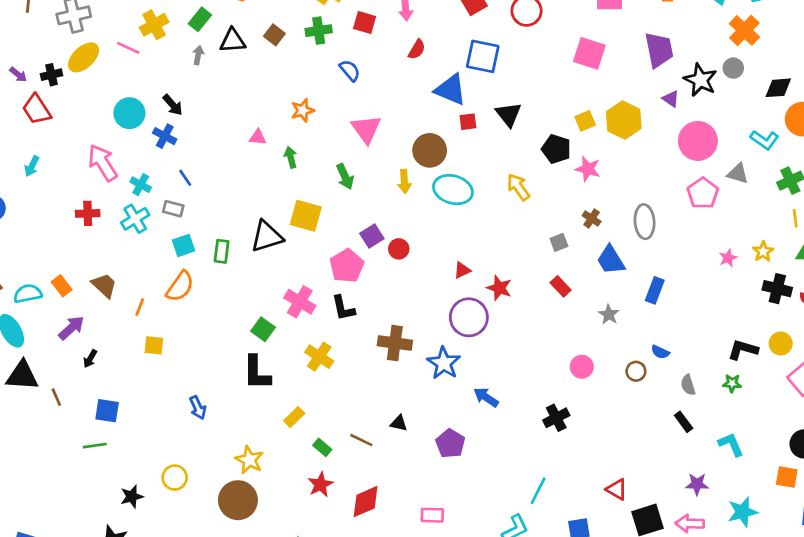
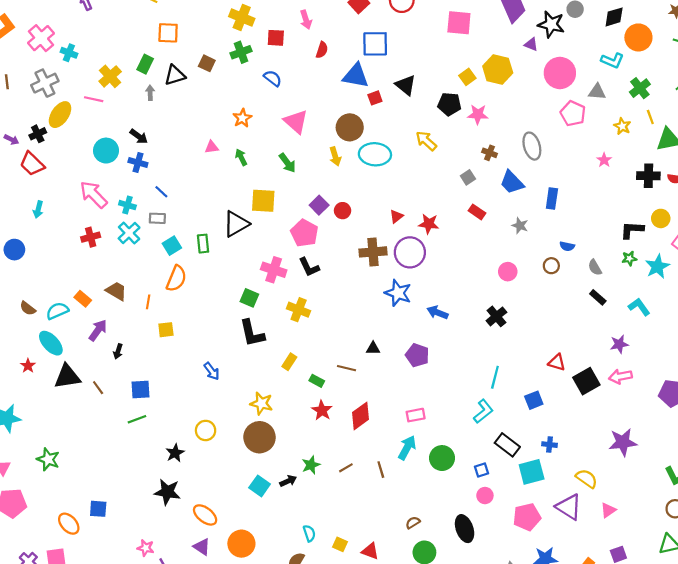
yellow star: (763, 252) -> (622, 126), moved
brown cross: (395, 343) -> (373, 252), moved
cyan star: (743, 512) -> (657, 267), moved

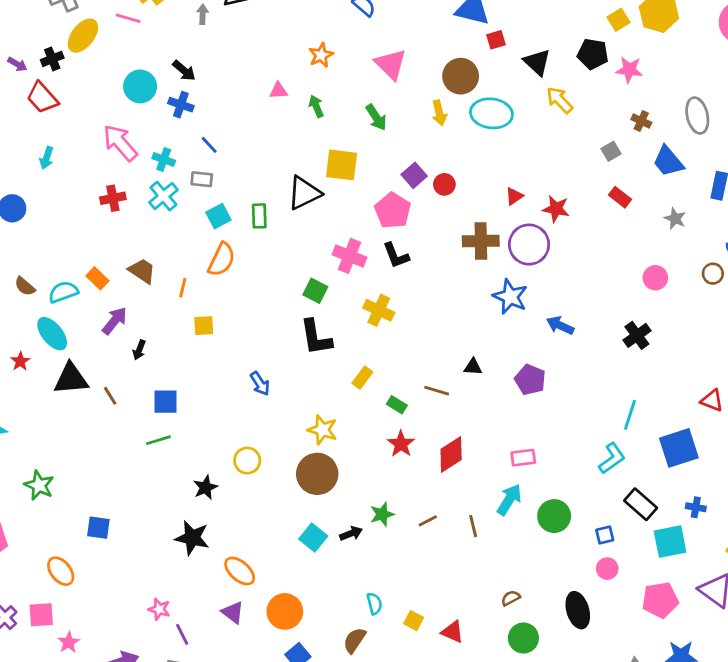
black triangle: (406, 85) -> (537, 62), moved
blue square: (534, 400) -> (679, 448), size x1.6
blue square: (98, 509) -> (98, 528), moved

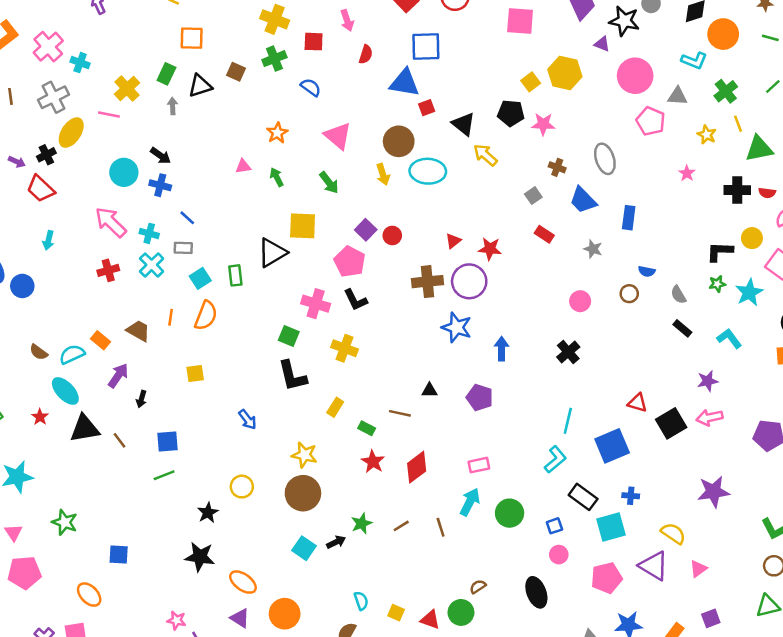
orange line: (183, 288) -> (171, 317), moved
blue arrow: (560, 325) -> (502, 349), turned 70
green circle: (523, 638) -> (461, 612), moved

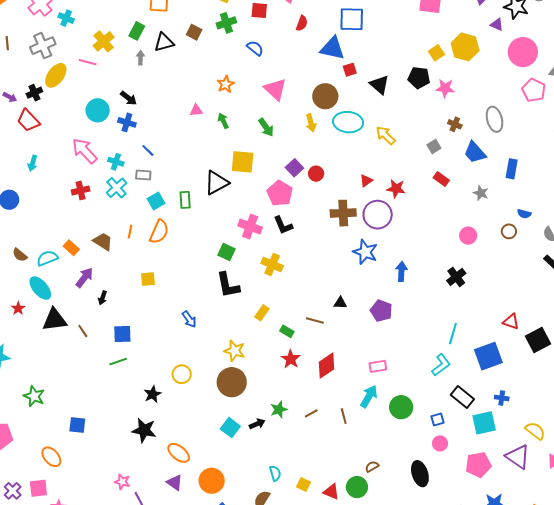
yellow arrow: (485, 155) -> (386, 135), moved

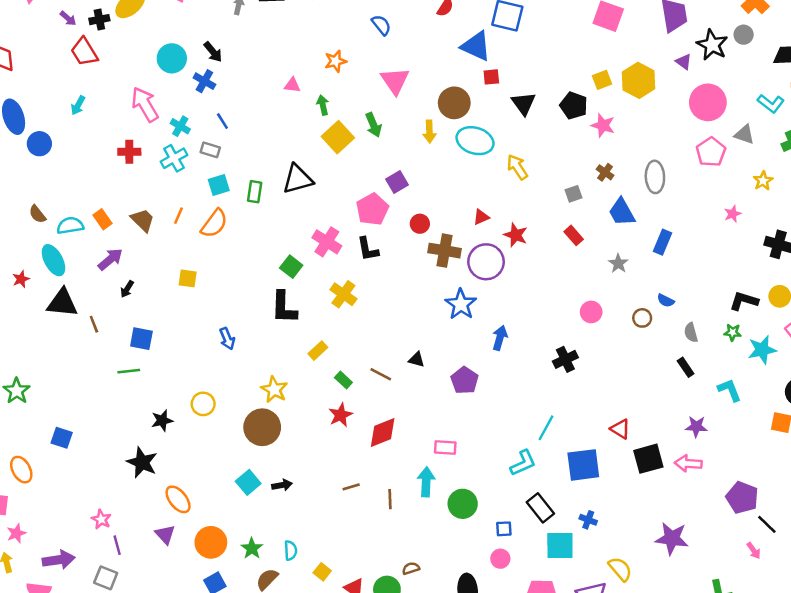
yellow square: (243, 162) -> (338, 137), moved, turned 30
red circle: (316, 174) -> (420, 224), moved
cyan arrow: (369, 396) -> (426, 482), turned -40
green star: (279, 410) -> (252, 548), moved, turned -30

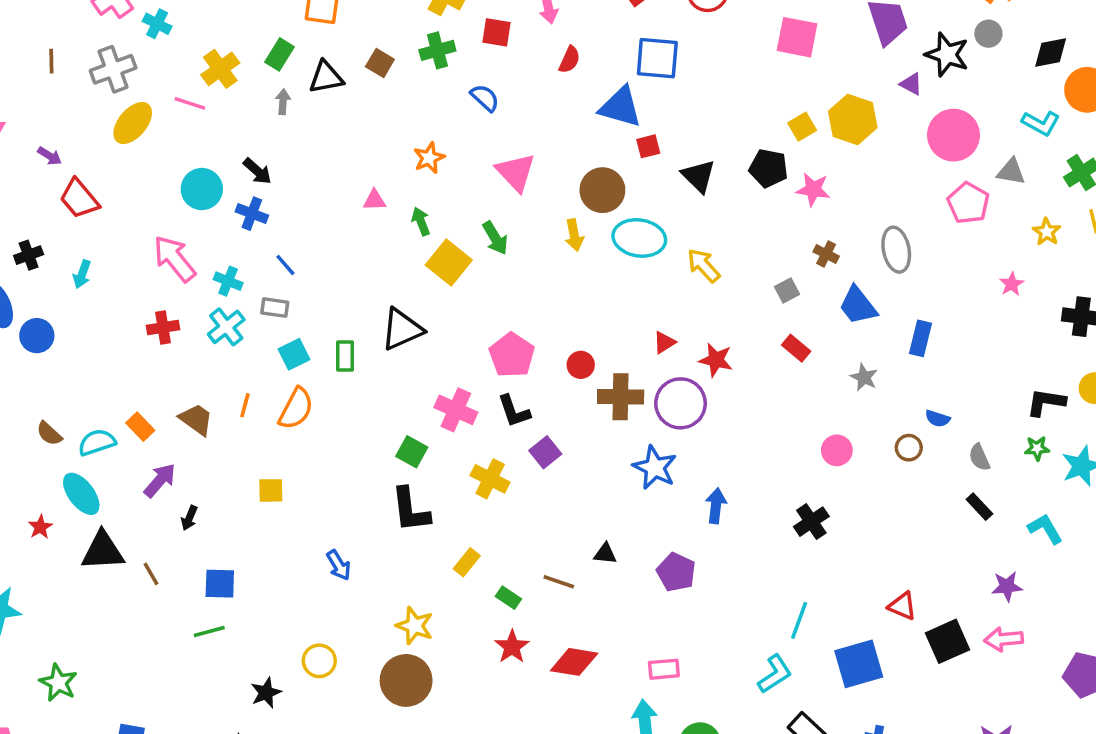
black cross: (99, 20) -> (29, 255), moved
purple square: (397, 182) -> (545, 452), moved
red diamond: (383, 433) -> (574, 662), turned 40

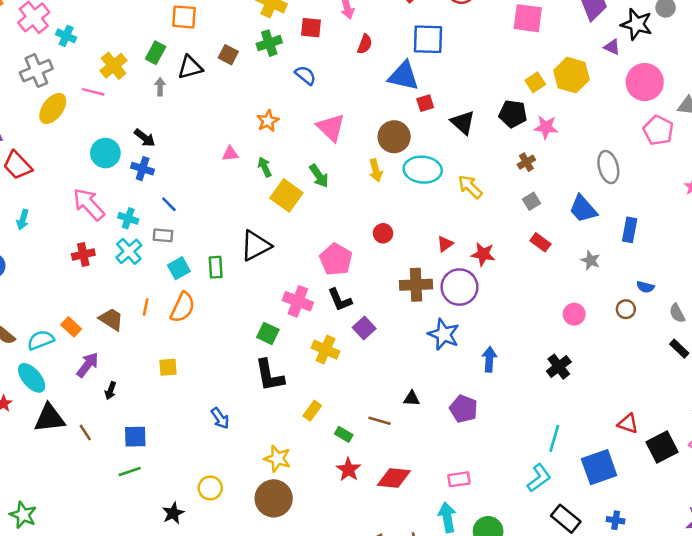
brown cross: (826, 254) -> (526, 162), moved, turned 36
red circle: (581, 365) -> (383, 233), moved

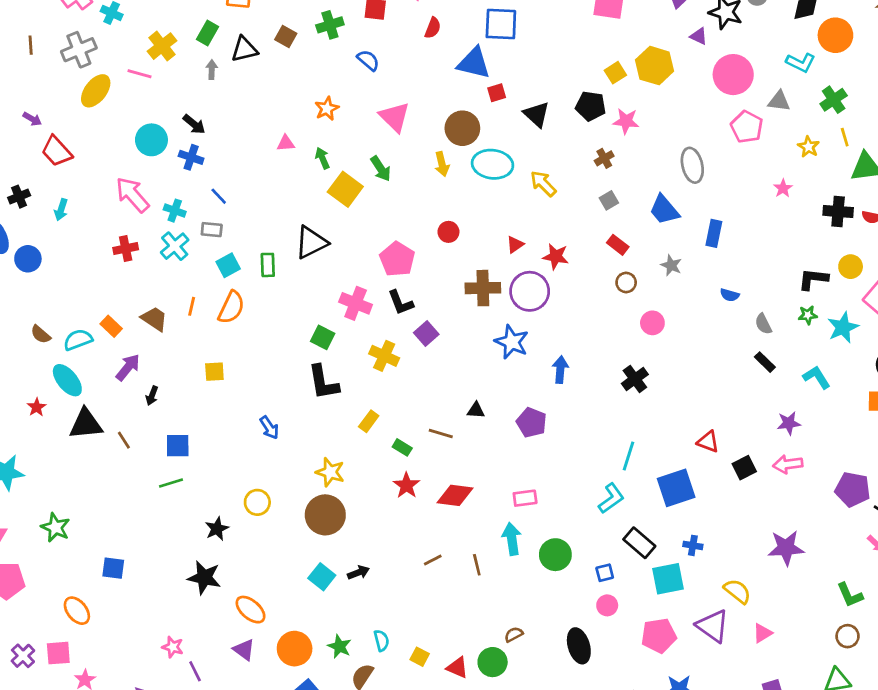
brown circle: (626, 309) -> (626, 283), moved
black square: (662, 447) -> (744, 468), size x0.7

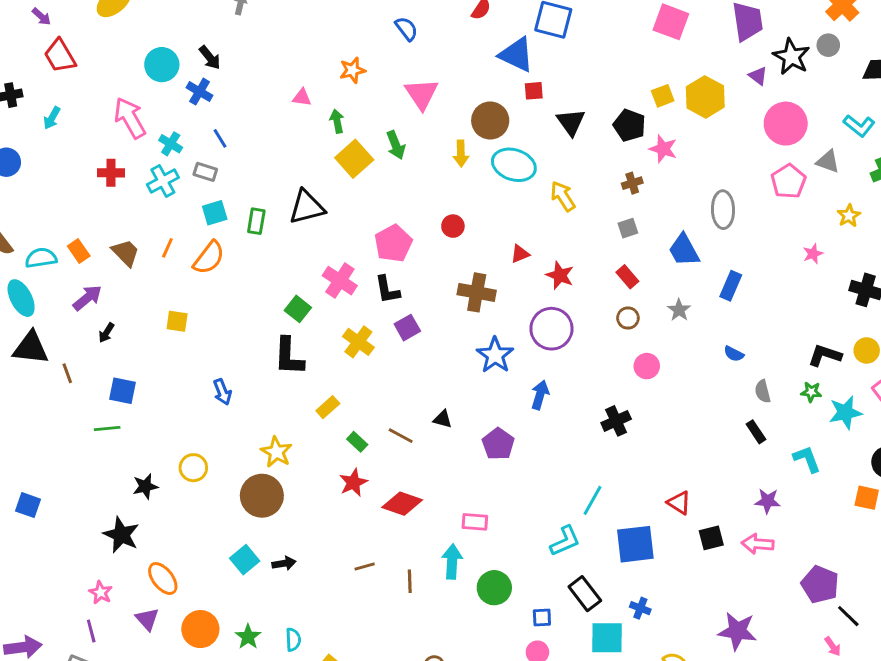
purple circle: (530, 291) -> (551, 329), moved
pink star: (173, 647) -> (101, 593), moved

